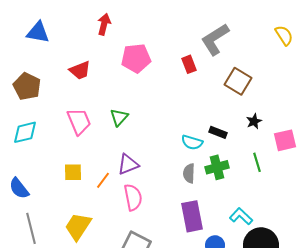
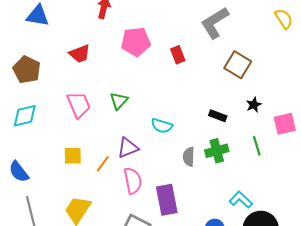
red rectangle: (189, 64) -> (178, 55), moved
cyan semicircle: (192, 142) -> (162, 126), moved
purple rectangle: (192, 216) -> (167, 200), moved

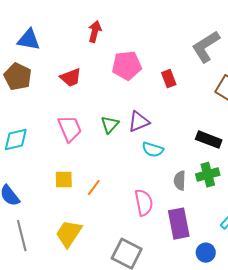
brown pentagon: (27, 70) -> (18, 77), moved
black rectangle: (218, 116) -> (209, 140), size x1.4
purple triangle: (128, 148) -> (139, 122), moved
pink semicircle: (133, 181) -> (144, 203), moved
purple rectangle: (167, 200) -> (179, 224), moved

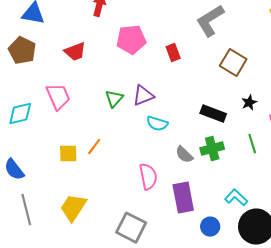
pink trapezoid: (70, 129) -> (58, 97), moved
gray semicircle: (180, 181) -> (184, 155), turned -48
orange line: (94, 188) -> (94, 147), moved

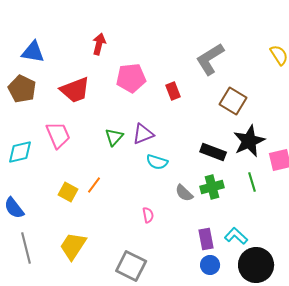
red trapezoid: (75, 52) -> (75, 90), size x1.4
black star: (249, 103) -> (249, 141), size x2.0
yellow square: (68, 154) -> (68, 192), turned 30
pink semicircle: (148, 177) -> (148, 215), size x0.6
purple rectangle: (183, 198) -> (206, 239), moved, size x0.7

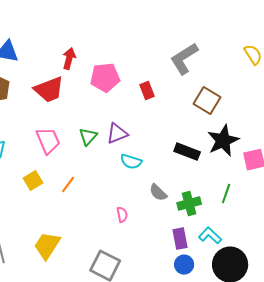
red arrow: (99, 44) -> (69, 59), moved
pink trapezoid: (58, 135) -> (48, 141), moved
green line: (252, 182) -> (226, 194), moved, turned 36
green cross: (212, 187) -> (189, 204), moved
yellow square: (68, 192) -> (33, 181), moved, turned 30

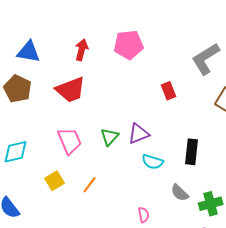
red arrow: (69, 59) -> (82, 50), moved
pink pentagon: (105, 78) -> (129, 45), moved
black rectangle: (187, 152) -> (192, 152), moved, turned 75

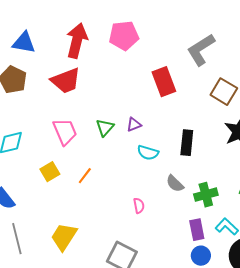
red arrow: (82, 50) -> (77, 41), size x1.6
red rectangle: (169, 91) -> (164, 82), size x1.6
purple triangle: (139, 134) -> (134, 125), size x0.7

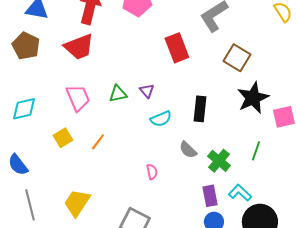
purple triangle: (134, 125) -> (147, 91), turned -49
green triangle: (105, 128) -> (118, 94), turned 36
cyan semicircle: (148, 153) -> (161, 119), turned -40
green cross: (206, 195) -> (219, 161), turned -35

